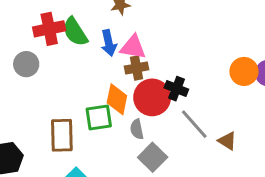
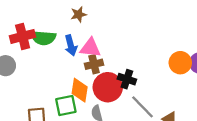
green semicircle: (75, 32) -> (43, 38), turned -50

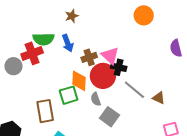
red cross: (23, 36) -> (32, 53), moved
pink triangle: (90, 48) -> (110, 56), moved, turned 42
orange circle: (180, 63) -> (144, 15), moved

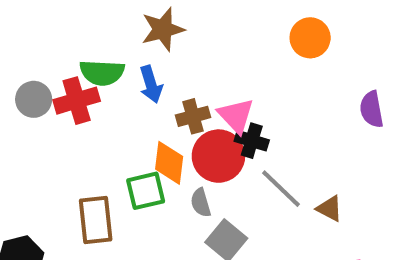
brown star: (72, 16) -> (163, 29), size x1.5
gray circle: (13, 66) -> (34, 99), moved

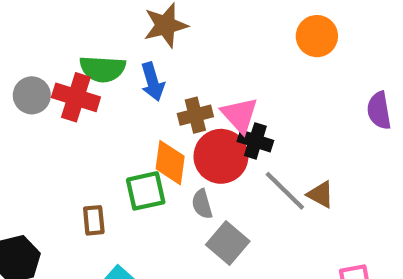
red cross: (77, 101) -> (76, 97), turned 33
brown triangle: (330, 209) -> (321, 194), moved
brown rectangle: (96, 220) -> (94, 220), size x0.6

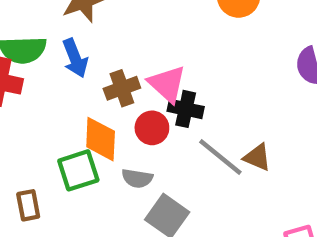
red circle: (221, 156) -> (152, 128), size x0.6
gray semicircle: (202, 204) -> (137, 178), turned -60

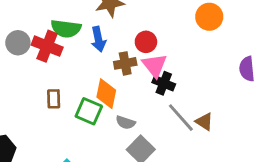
red circle: (152, 128) -> (146, 42), moved
green square: (78, 170) -> (89, 111), turned 32
brown rectangle: (28, 205) -> (54, 99), moved

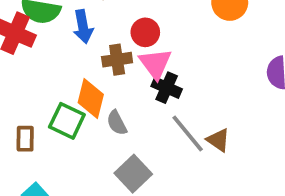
brown rectangle: (54, 99) -> (25, 139), moved
gray semicircle: (126, 122) -> (117, 123), moved, turned 42

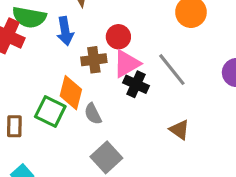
pink triangle: (155, 64) -> (127, 64), turned 36
gray line: (188, 134) -> (172, 70), moved

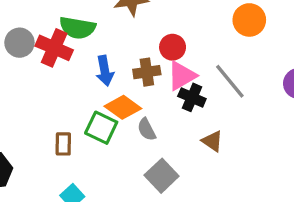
blue arrow: (65, 31) -> (105, 71), moved
orange diamond: (71, 93) -> (123, 107), turned -68
brown triangle: (179, 130) -> (212, 141), moved

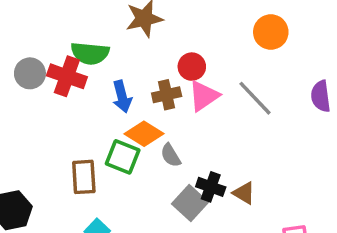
black cross: (192, 97) -> (211, 187), moved
brown triangle: (212, 141) -> (244, 193), moved
brown rectangle: (63, 144) -> (84, 177), size x1.4

